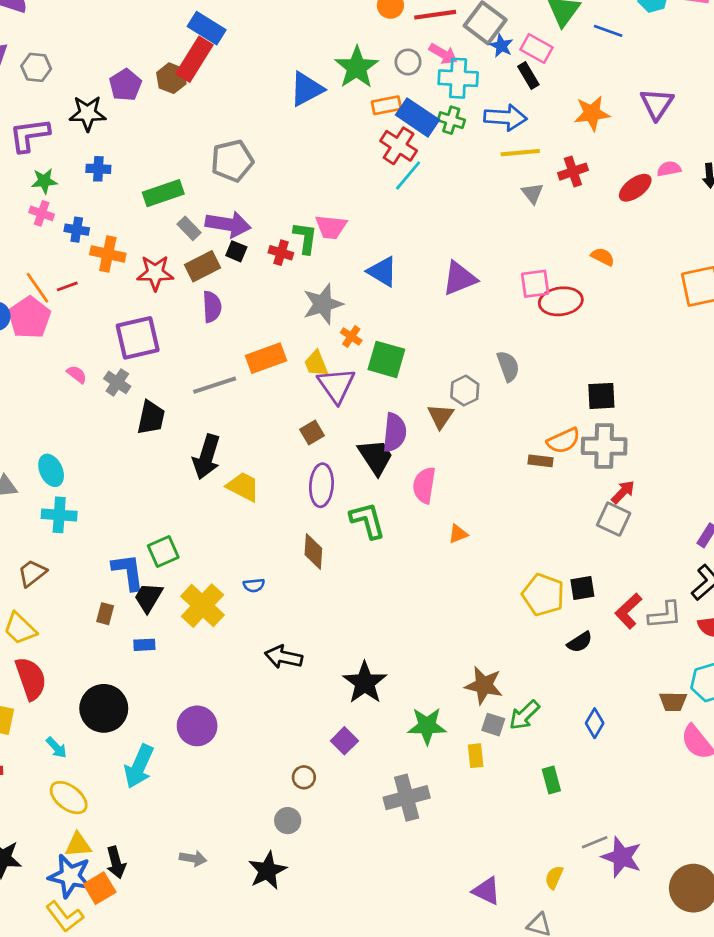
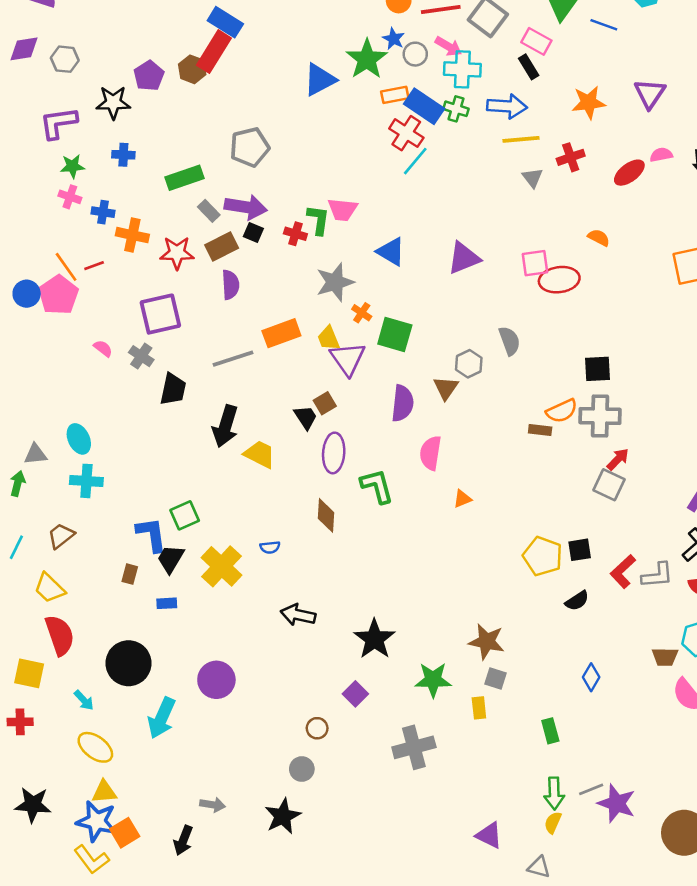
blue star: (501, 46) -> (394, 39), moved
black trapezoid: (376, 457) -> (306, 417), moved, size x0.7
green arrow: (524, 715) -> (554, 793), moved, turned -48
black arrow: (116, 862) -> (183, 840), moved, turned 36

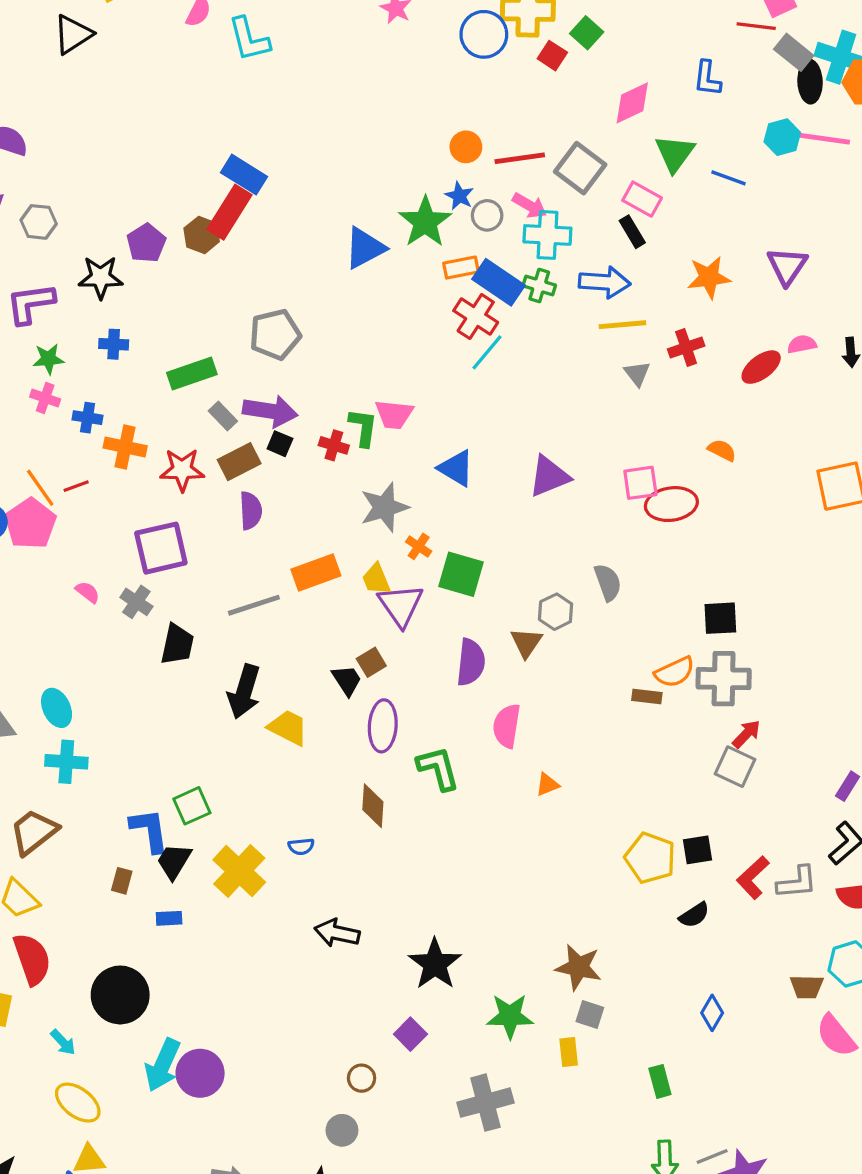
brown trapezoid: (61, 536) -> (34, 832), size x1.4
purple circle: (216, 680) -> (200, 1073), moved

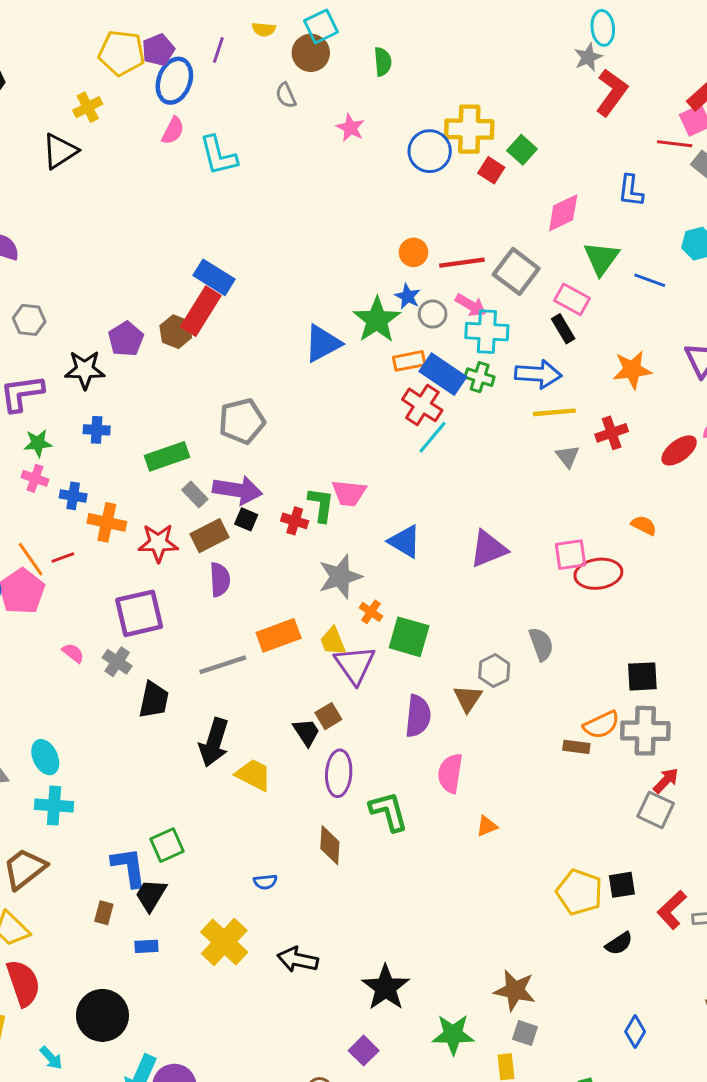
yellow cross: (239, 871) -> (224, 942), moved

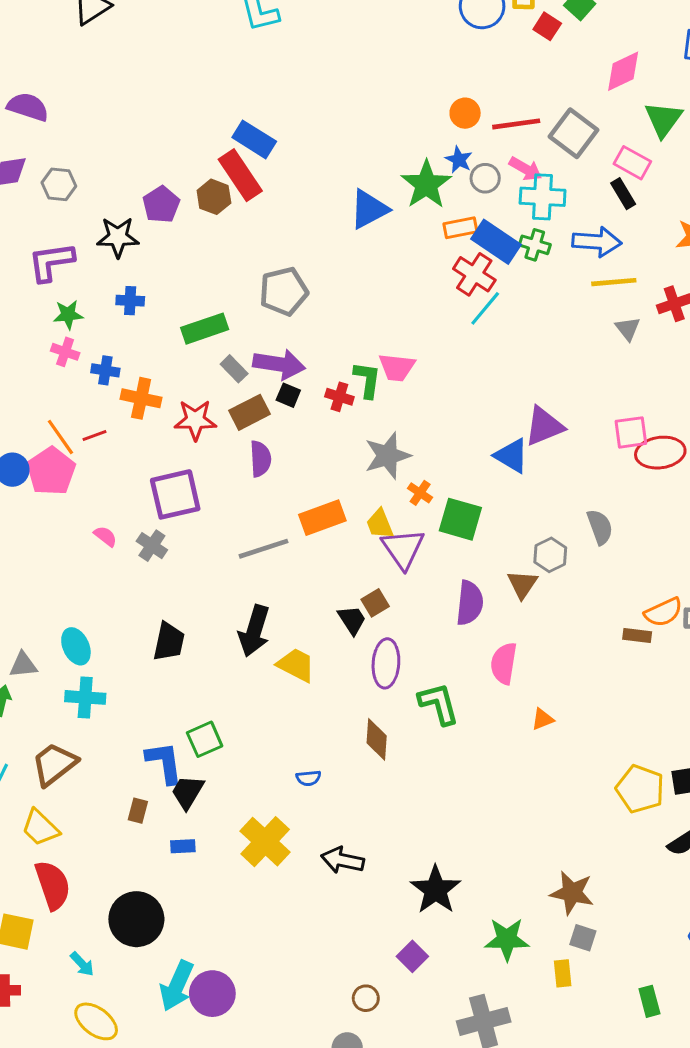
red rectangle: (201, 311) -> (240, 175), turned -66
blue triangle: (405, 541) -> (512, 456), moved
black trapezoid: (154, 700) -> (169, 642), moved

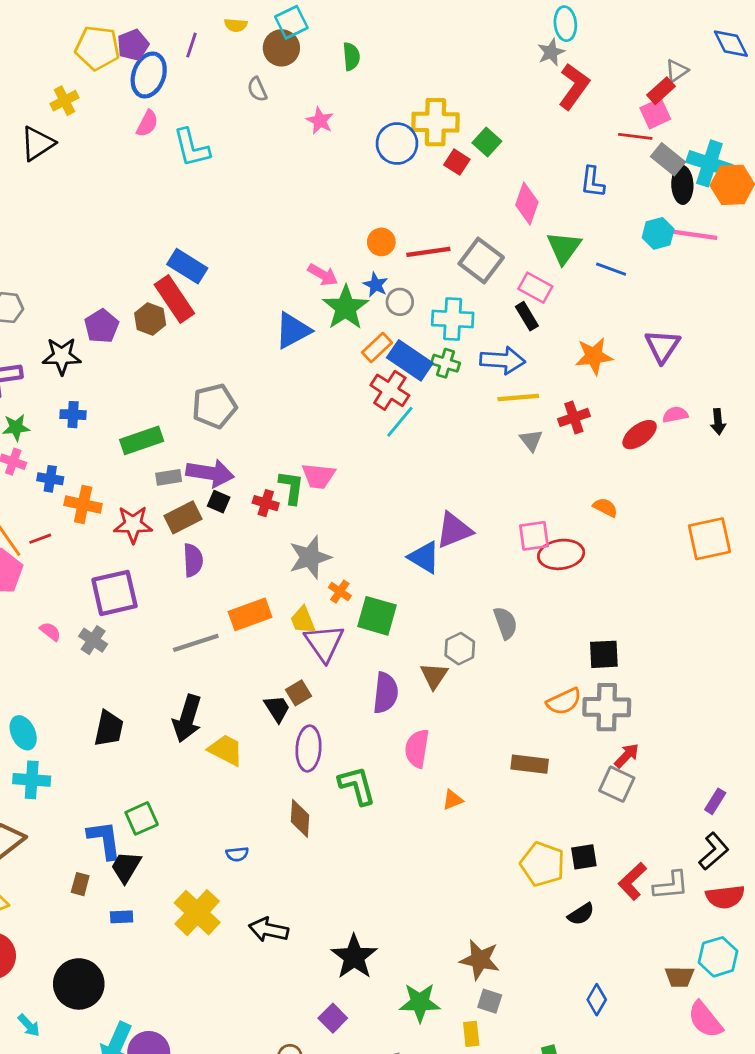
pink diamond: (623, 71) -> (527, 203), turned -45
pink arrow: (525, 169) -> (323, 275), moved
orange rectangle: (460, 228) -> (377, 348), turned -32
gray rectangle: (234, 369) -> (169, 477), turned -55
brown rectangle: (637, 635) -> (530, 764), moved, size x1.4

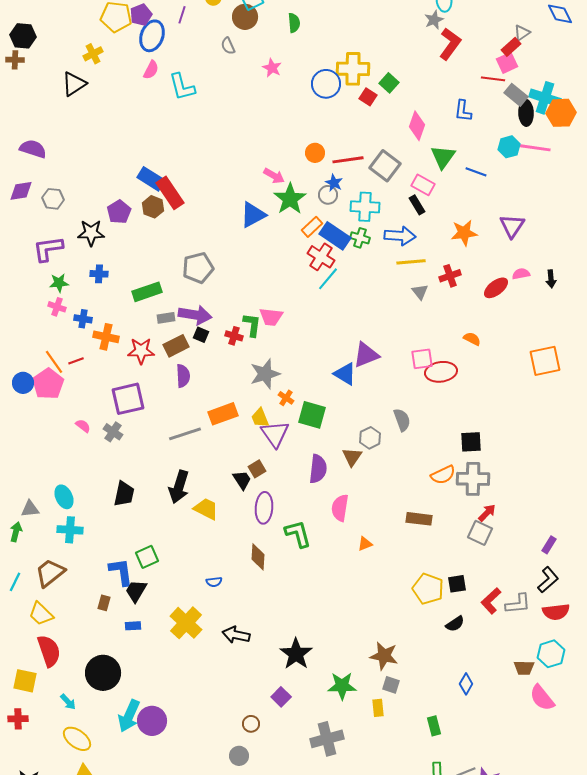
blue rectangle: (187, 266) -> (151, 179), moved
blue star: (376, 285) -> (334, 183), moved

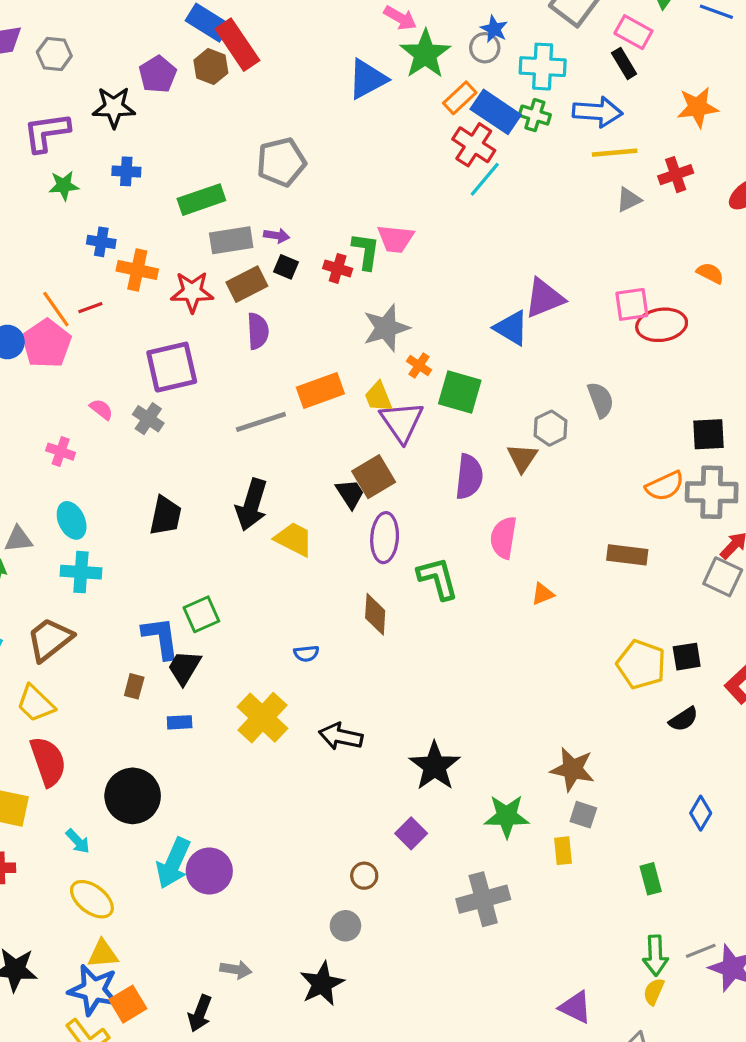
gray triangle: (420, 292) -> (629, 200), turned 42
pink cross: (57, 307) -> (61, 452), moved
purple arrow: (195, 315) -> (277, 236), size x0.5
gray rectangle: (166, 318) -> (231, 240), size x1.5
brown square: (257, 469) -> (374, 477), size x1.5

